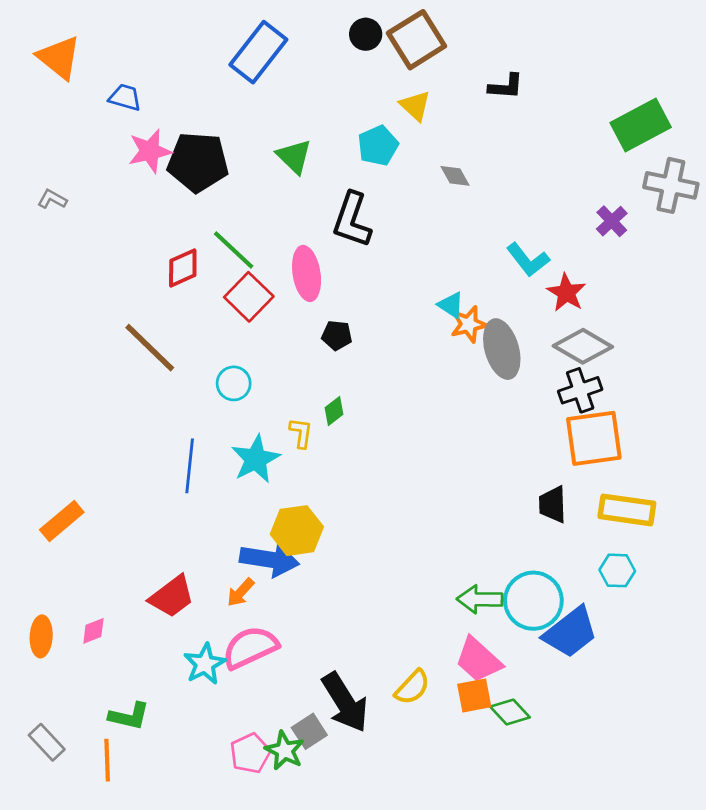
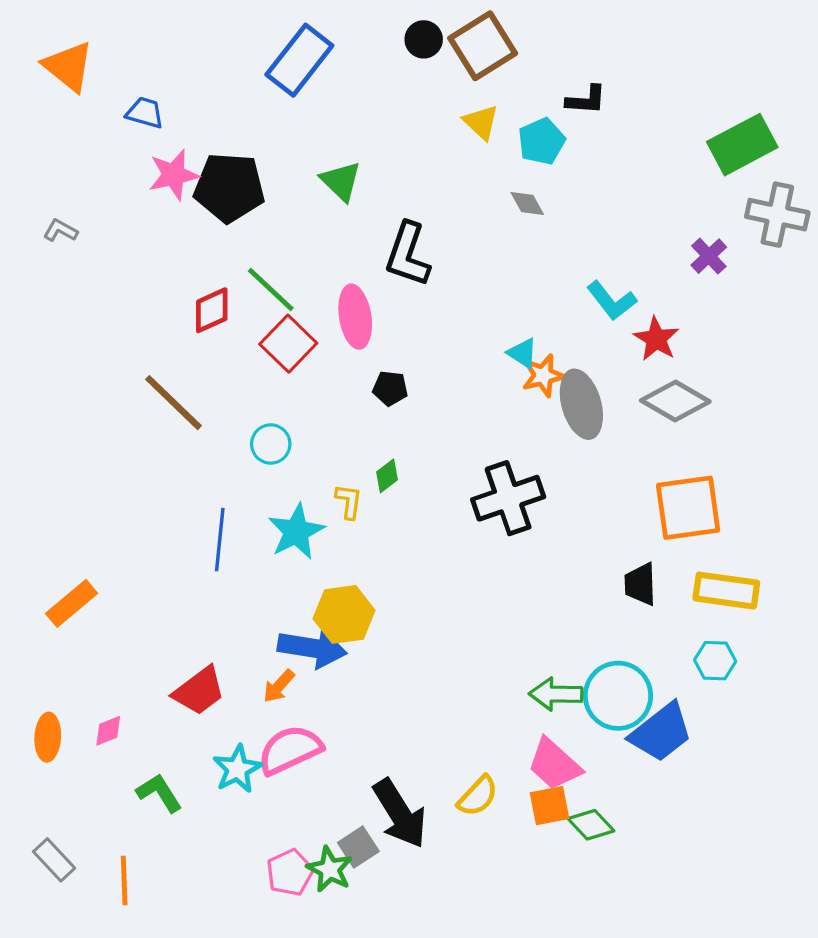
cyan pentagon: (378, 146) -> (542, 141), moved
black cross: (580, 390) -> (508, 498), moved, size x1.4
green L-shape: (129, 716) -> (159, 793), moved, turned -135

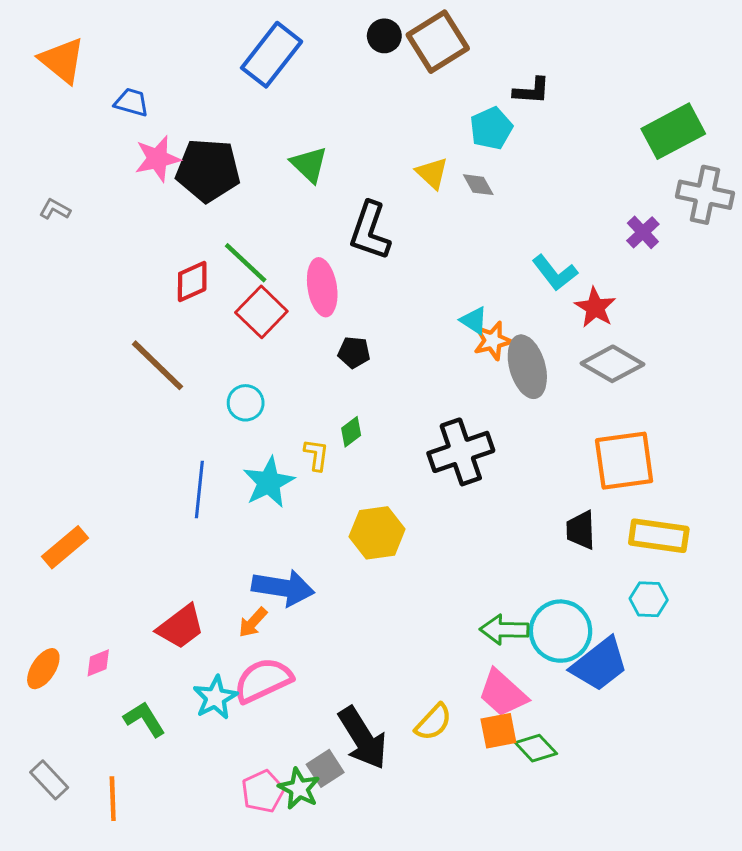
yellow triangle: (481, 122) -> (432, 173), moved
yellow hexagon: (344, 614) -> (377, 533), moved
orange ellipse: (48, 737) -> (43, 669), turned 30

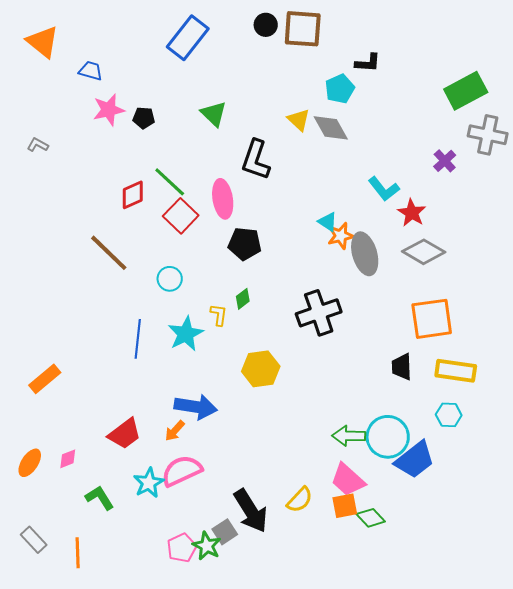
brown square: (438, 42) -> (303, 29), turned 36
black pentagon: (208, 170) -> (144, 118), size x0.5
gray diamond: (478, 185) -> (331, 128), size x1.6
black pentagon: (354, 352) -> (245, 244), size x1.5

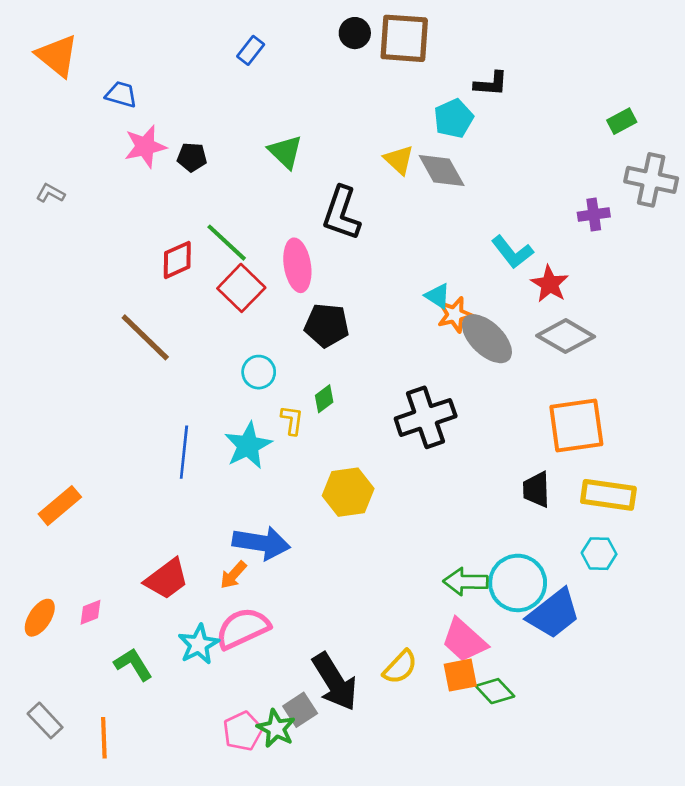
blue rectangle: (188, 38) -> (251, 50), size x0.5
green rectangle: (466, 91) -> (622, 121), size x0.5
purple cross: (445, 161) -> (594, 215), turned 35
gray ellipse: (365, 254) -> (487, 339), turned -30
cyan circle: (170, 279) -> (259, 372), moved

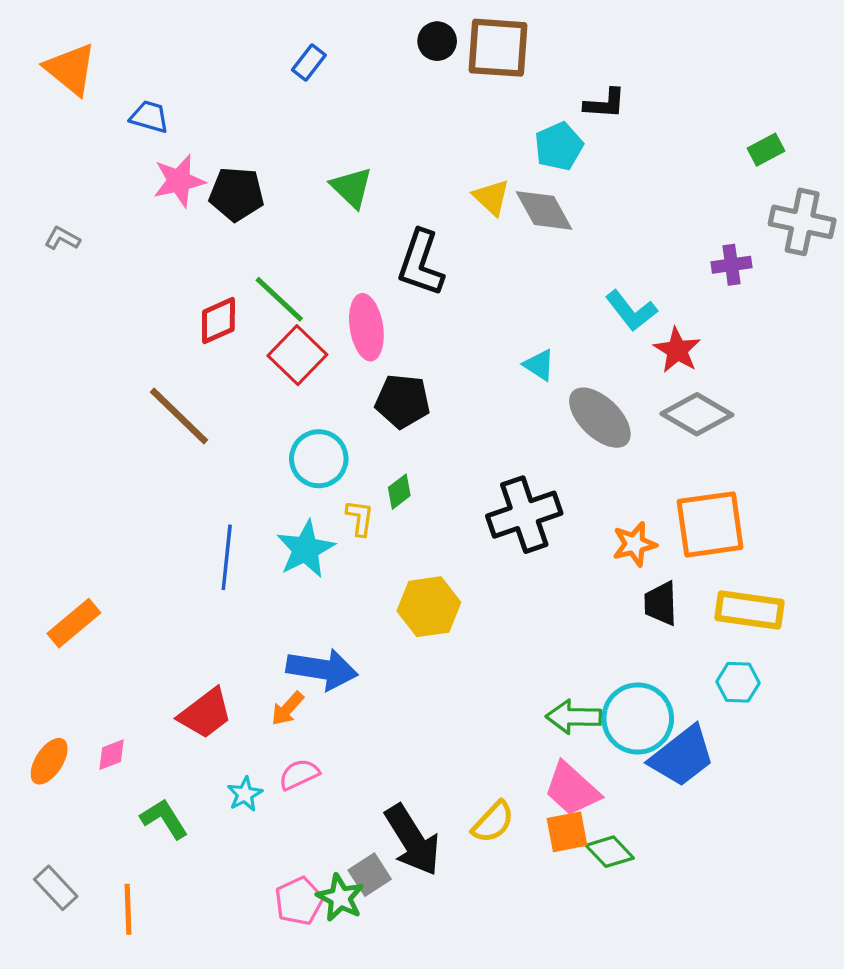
black pentagon: (192, 157) -> (237, 194), size x1.5
orange star: (455, 315) -> (634, 544), moved
cyan circle: (259, 372) -> (319, 459), size x1.4
pink semicircle: (243, 628) -> (299, 774), size x0.6
cyan star: (199, 644) -> (245, 794), size x0.7

